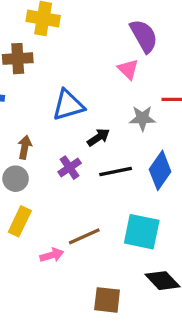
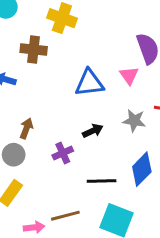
blue triangle: (68, 105) -> (89, 83), moved
black line: (116, 171) -> (102, 181), moved

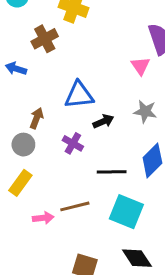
brown cross: (34, 49) -> (45, 39), turned -35
blue triangle: (89, 83) -> (79, 95), moved
purple cross: (63, 153) -> (73, 143), turned -36

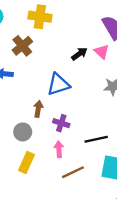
brown arrow: (37, 118) -> (38, 109), moved
black arrow: (103, 121) -> (79, 54), moved
pink arrow: (43, 218) -> (59, 149), moved, turned -77

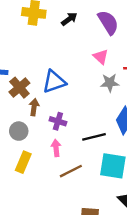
brown cross: (22, 46) -> (19, 88), moved
pink triangle: (102, 52) -> (101, 57), moved
black arrow: (79, 54) -> (69, 19), moved

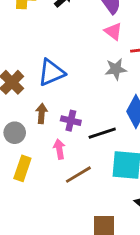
pink triangle: (101, 57) -> (113, 31), moved
brown arrow: (34, 107) -> (42, 113), moved
purple cross: (58, 121) -> (71, 121), moved

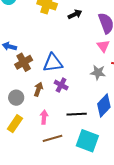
purple cross: (71, 121) -> (61, 85), moved

